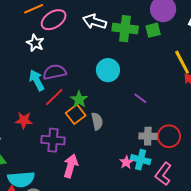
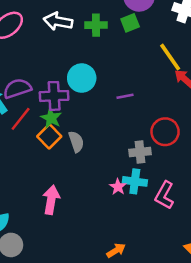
green cross: (125, 29) -> (96, 25), size x0.7
purple line: (140, 98) -> (125, 96), moved, turned -40
red circle: (169, 136) -> (165, 132), moved
purple cross: (53, 140) -> (54, 96), moved

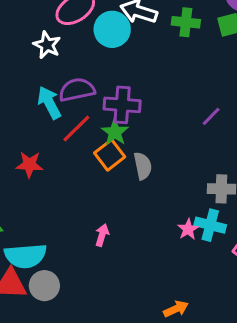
cyan circle: (82, 78) -> (112, 29), moved
purple line: (125, 96) -> (211, 116), turned -42
pink arrow: (51, 200) -> (102, 235), size x0.6

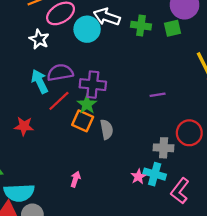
purple line: (211, 116) -> (158, 95), turned 35
orange square: (110, 155) -> (83, 121), turned -30

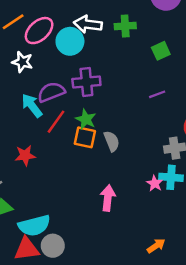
green square: (173, 28) -> (161, 51), moved
purple cross: (93, 85) -> (86, 82), moved
pink arrow: (75, 179) -> (108, 198), moved, size x1.5

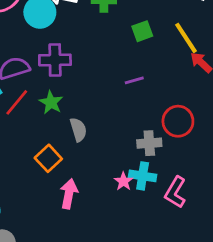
orange square: (85, 137) -> (48, 158), moved, turned 30

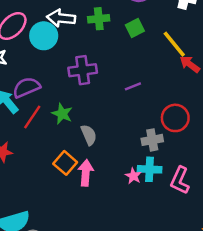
green square: (142, 31) -> (135, 28), moved
purple cross: (55, 60) -> (83, 70), moved
pink arrow: (69, 194) -> (86, 173), moved

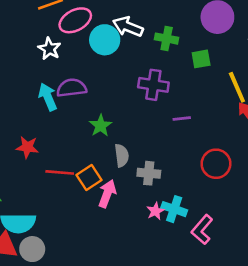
purple cross: (83, 70) -> (153, 85), moved
red line: (32, 117) -> (60, 172), moved, turned 45
gray cross: (152, 140) -> (149, 173), moved

